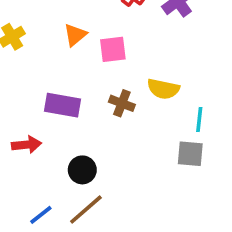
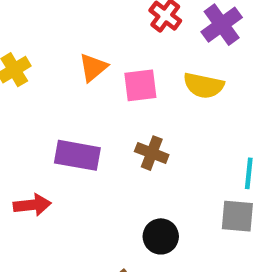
yellow semicircle: (163, 89) -> (204, 85), moved
black circle: (82, 170) -> (161, 236), moved

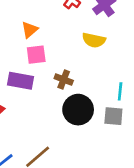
pink square: (140, 85) -> (36, 55), moved
black circle: (161, 236) -> (78, 110), moved, size x1.5

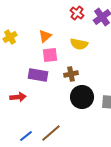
yellow semicircle: (94, 40) -> (79, 44), moved
brown cross: (64, 79) -> (71, 74), turned -32

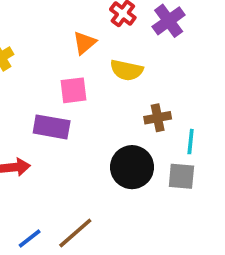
orange triangle: (45, 36) -> (84, 43), moved
brown cross: (71, 74) -> (158, 118), moved

